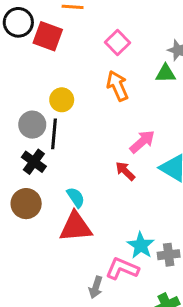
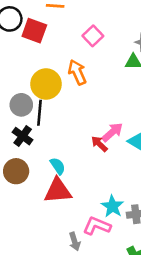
orange arrow: (117, 86) -> (77, 72), moved
yellow circle: (62, 100) -> (46, 84), size x1.5
pink arrow: (142, 142) -> (112, 132), moved
gray arrow: (96, 287) -> (75, 242), turned -36

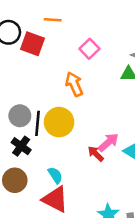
yellow circle: (46, 84) -> (59, 122), moved
red triangle: (58, 191) -> (55, 199), turned 32

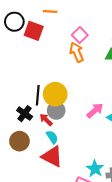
orange arrow: (74, 84) -> (77, 52), moved
gray circle: (20, 116) -> (56, 110), moved
red arrow: (96, 154) -> (46, 120), moved

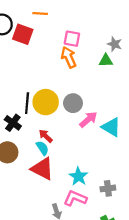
pink square: (80, 35) -> (72, 39), turned -35
gray circle: (56, 110) -> (73, 103), moved
red arrow: (46, 120) -> (46, 136), moved
cyan star: (95, 169) -> (78, 176), moved

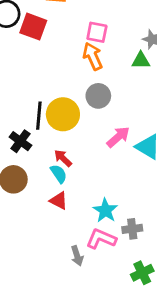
gray circle: (73, 103) -> (98, 96), moved
red triangle: (42, 169) -> (59, 201), size x0.6
gray cross: (108, 188) -> (132, 229), moved

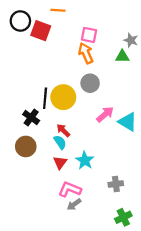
red triangle: (59, 201) -> (60, 163), turned 40
cyan star: (105, 210) -> (85, 160), moved
pink L-shape: (101, 239) -> (70, 189), moved
gray arrow: (77, 256) -> (74, 204), turned 72

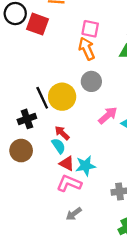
black line: (45, 98) -> (42, 98), turned -30
black cross: (31, 118) -> (27, 119), turned 35
cyan star: (85, 160) -> (86, 166), turned 30
red triangle: (60, 163) -> (67, 163), moved, turned -40
pink L-shape: (70, 189) -> (69, 183), moved

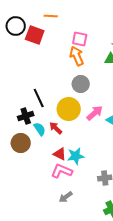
yellow circle: (62, 97) -> (69, 109), moved
cyan semicircle: (59, 146) -> (40, 129), moved

